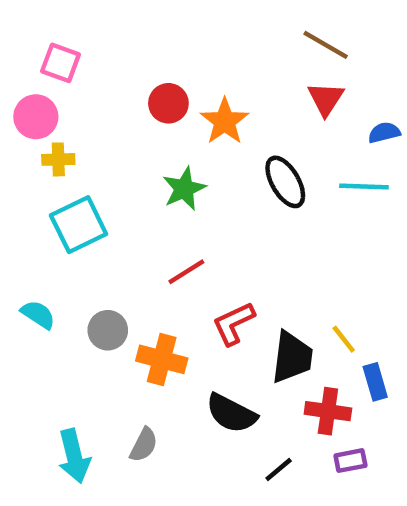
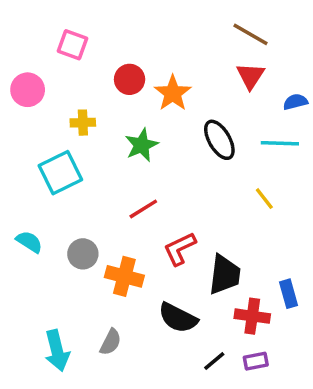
pink square: (61, 63) -> (73, 45), moved
yellow cross: (58, 159) -> (83, 123), moved
yellow line: (344, 339) -> (264, 199), moved
purple rectangle: (350, 461) -> (256, 361), moved

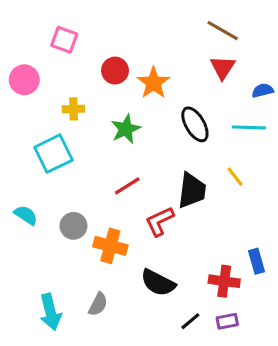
black trapezoid: (225, 275) -> (192, 190), moved

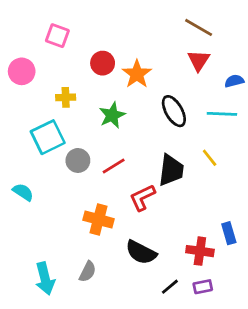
gray circle: (73, 226) -> (78, 160), moved

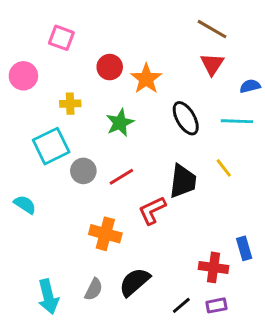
black semicircle: (141, 252) -> (135, 282), moved, turned 112

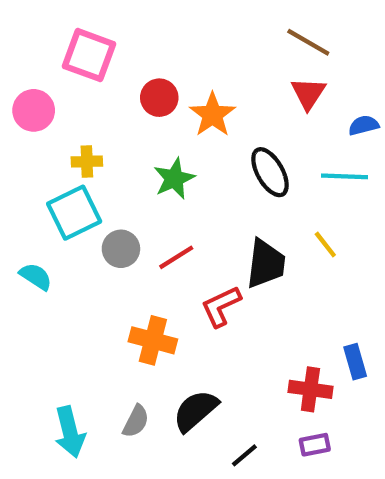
pink square: (61, 38) -> (89, 55), size x1.4
yellow cross: (70, 104) -> (87, 162), moved
cyan semicircle: (25, 205) -> (36, 276), moved
black line: (181, 305) -> (244, 455), moved

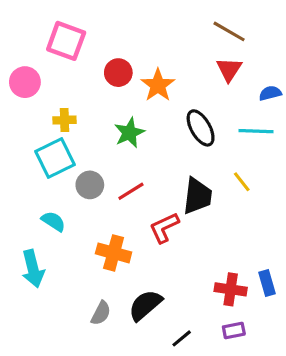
cyan semicircle: (36, 276) -> (53, 221), moved
blue rectangle: (355, 362) -> (267, 283), moved
cyan arrow: (70, 432) -> (33, 269), moved

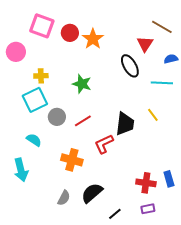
brown line: (229, 31) -> (162, 27), moved
red circle: (118, 73) -> (70, 33), moved
orange star: (158, 85) -> (93, 39), moved
black ellipse: (201, 128) -> (130, 66), moved
green star: (129, 133) -> (82, 84), turned -30

